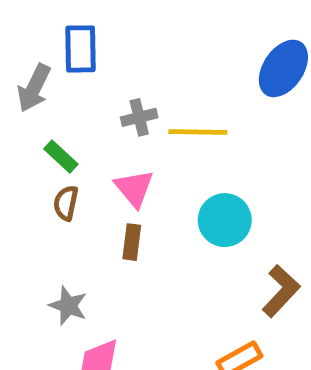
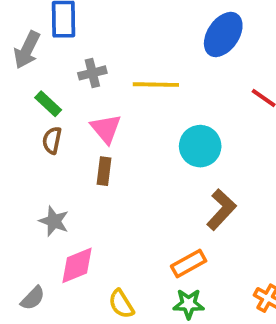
gray cross: (139, 117) -> (92, 73), moved
cyan circle: (225, 220) -> (200, 146), moved

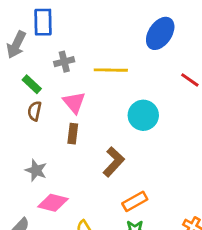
brown L-shape: (221, 210) -> (114, 162), moved
pink diamond: (77, 265) -> (53, 203), turned 36

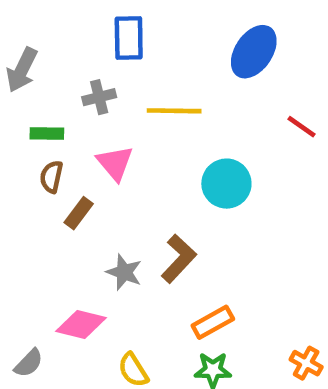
blue rectangle: (43, 22) -> (129, 38), moved
green rectangle: (32, 84) -> (47, 134), turned -42
brown rectangle: (73, 134) -> (79, 213), moved, turned 30
gray star: (36, 170) -> (124, 272), moved

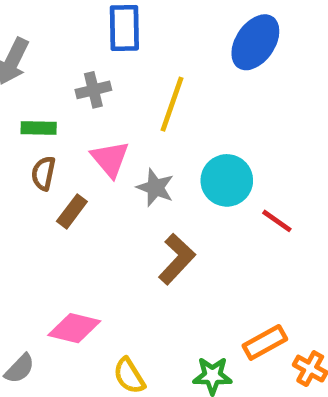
yellow line: (174, 111) -> (172, 104), turned -72
red line: (301, 127) -> (277, 221), moved
gray star: (124, 272) -> (155, 188), moved
orange rectangle: (213, 322) -> (265, 342), moved

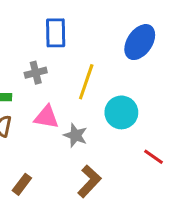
pink triangle: (110, 159) -> (46, 117), turned -40
cyan circle: (227, 180) -> (121, 112), moved
brown rectangle: (72, 211) -> (22, 184), moved

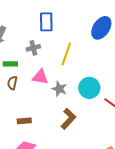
cyan circle: (121, 112) -> (89, 88), moved
brown rectangle: (22, 184) -> (24, 121), turned 48

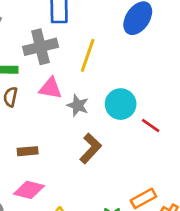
gray cross: (33, 48) -> (40, 47), size x1.6

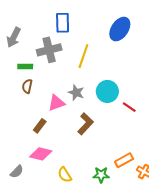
pink triangle: (50, 88) -> (56, 103), moved, turned -30
brown rectangle: (28, 151) -> (40, 126), turned -48

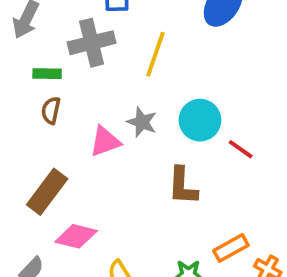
brown L-shape: (86, 124) -> (183, 186), moved, turned 140
brown rectangle: (40, 126) -> (47, 192), moved, size x1.6

